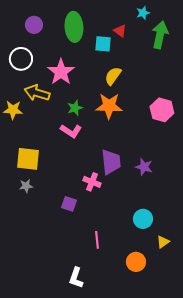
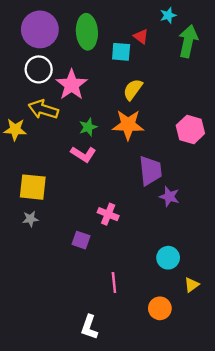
purple circle: (34, 25) -> (40, 29), size x1.8
white circle: (21, 59) -> (39, 69), moved
purple trapezoid: (111, 162) -> (150, 171), moved

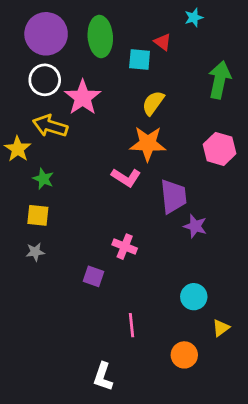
green arrow: (188, 41) -> (220, 80), moved
green star: (88, 127) -> (43, 179), moved, turned -30
yellow star: (15, 129) -> (18, 149), turned 30
pink L-shape: (83, 154) -> (126, 177), moved
yellow square: (33, 187) -> (38, 215), size x0.7

